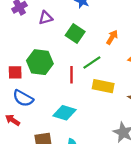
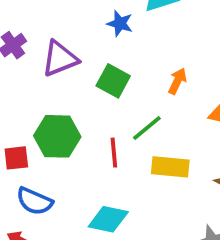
purple triangle: (46, 18) -> (60, 59), size x1.5

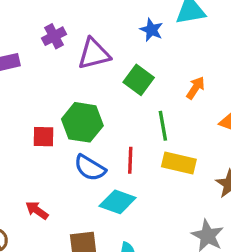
green line: (147, 128) -> (163, 126), turned -68
red line: (114, 153) -> (130, 160), moved
blue semicircle: (34, 201) -> (90, 168), moved

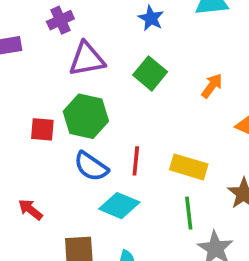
blue star: (151, 30) -> (151, 18), moved
purple triangle: (94, 54) -> (87, 59), moved
green line: (163, 126) -> (189, 213), moved

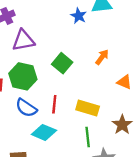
blue star: (151, 18) -> (79, 16), moved
green square: (150, 73) -> (62, 63), moved

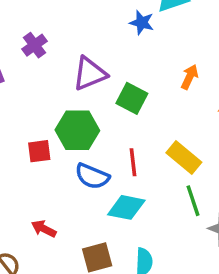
purple triangle: (23, 40) -> (90, 74), moved
yellow rectangle: (88, 108) -> (184, 157), turned 35

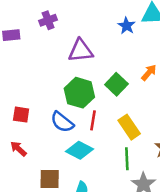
green square: (132, 98) -> (116, 84), moved
green hexagon: (77, 130) -> (79, 93), moved
red square: (39, 151) -> (21, 115), moved

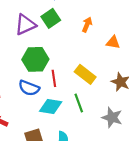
green square: (116, 84) -> (51, 18), moved, turned 30
green line: (127, 159) -> (79, 103), moved

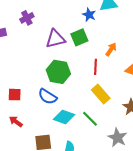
red line: (54, 78) -> (95, 67), moved
green line: (79, 103) -> (90, 119), turned -36

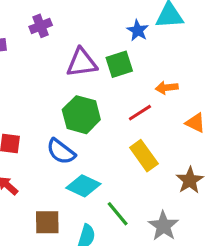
orange arrow: (111, 49) -> (167, 88), turned -136
red line: (95, 67) -> (140, 113), turned 49
green line: (90, 119) -> (118, 214), moved

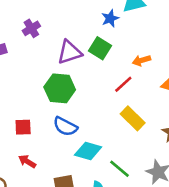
blue star: (138, 30) -> (110, 18), turned 30
green square: (119, 64) -> (100, 48), turned -30
green hexagon: (81, 115) -> (60, 88), moved

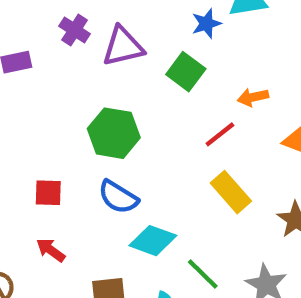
purple cross: (31, 28) -> (75, 30), turned -30
purple triangle: (70, 52) -> (123, 46), moved

